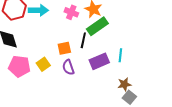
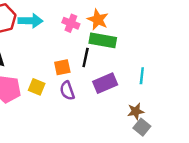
green rectangle: (97, 26) -> (103, 40), turned 45
cyan line: (120, 55) -> (142, 76), moved
yellow square: (43, 64) -> (37, 87), turned -32

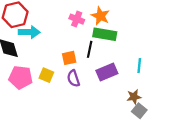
cyan arrow: (31, 21) -> (29, 32), moved

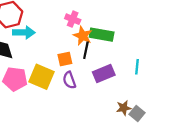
orange star: (100, 16) -> (83, 36), moved
yellow square: (46, 75) -> (42, 77), size x1.6
brown star: (134, 97) -> (124, 108), moved

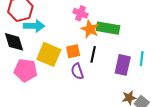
black line: (86, 50) -> (93, 54), moved
purple rectangle: (104, 73) -> (123, 65), moved, turned -54
yellow square: (42, 77) -> (49, 54), moved

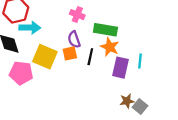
orange star: (90, 29) -> (110, 47), moved
purple semicircle: (77, 71) -> (74, 39), moved

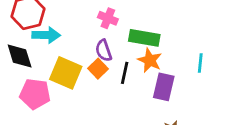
orange square: (70, 53) -> (98, 69), turned -32
cyan line: (140, 61) -> (200, 63), moved

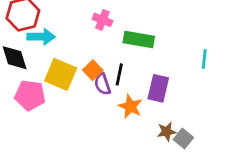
purple semicircle: (104, 50) -> (102, 84), moved
orange star: (150, 60) -> (130, 106), moved
cyan line: (200, 63) -> (204, 59), moved

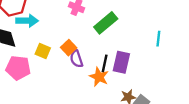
green rectangle: (139, 40) -> (106, 23), turned -50
yellow square: (61, 74) -> (43, 51), size x0.6
black line: (119, 74) -> (105, 63), moved

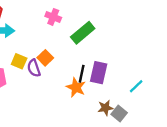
cyan line: (158, 39) -> (136, 86), moved, turned 40
purple semicircle: (76, 59) -> (34, 68), moved

